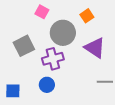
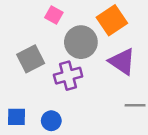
orange square: (87, 16) -> (112, 20), size x1.6
blue circle: (47, 85) -> (51, 121), moved

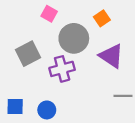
orange square: (112, 20) -> (102, 18), size x0.6

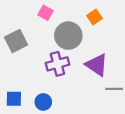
gray square: (28, 54) -> (16, 41), moved
purple triangle: (111, 56) -> (97, 65), moved

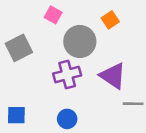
blue circle: (43, 102) -> (67, 119), moved

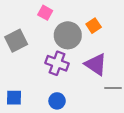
orange square: (110, 20) -> (94, 26), moved
purple cross: (67, 74) -> (57, 63), turned 35

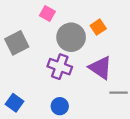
blue square: (14, 98) -> (15, 103), turned 35

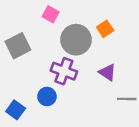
purple triangle: (100, 68) -> (107, 72), size x0.7
blue circle: (60, 106) -> (47, 97), moved

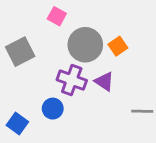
orange square: (105, 29) -> (118, 46), moved
purple triangle: (107, 72) -> (104, 81), moved

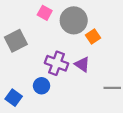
gray circle: (85, 45) -> (74, 20), moved

